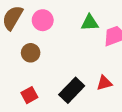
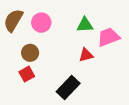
red triangle: (104, 83) -> (86, 55), moved
red square: (29, 95) -> (27, 74), moved

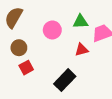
pink circle: (41, 23) -> (52, 30), moved
brown circle: (30, 53) -> (19, 48), moved

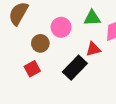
brown circle: (19, 48) -> (40, 43), moved
black rectangle: (65, 80) -> (75, 68), moved

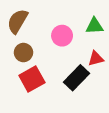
brown circle: (40, 43) -> (23, 53), moved
red square: (32, 69) -> (32, 79), size x1.5

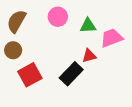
pink circle: (62, 36) -> (58, 17), moved
brown circle: (23, 53) -> (13, 50), moved

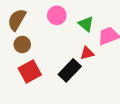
green triangle: (88, 26) -> (86, 24), turned 42
brown circle: (13, 50) -> (22, 44), moved

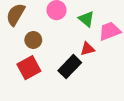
brown circle: (22, 44) -> (33, 40), moved

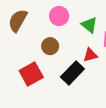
brown circle: (33, 40) -> (50, 46), moved

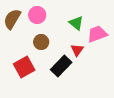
pink circle: (59, 16) -> (37, 15), moved
red triangle: (90, 55) -> (77, 50), turned -40

